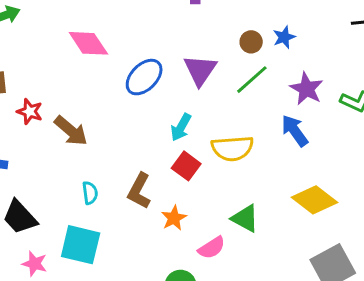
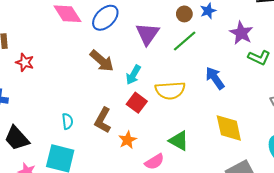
blue ellipse: (144, 77) -> (105, 18), moved
purple star: (307, 89) -> (241, 33), moved
brown arrow: (71, 131) -> (102, 61), moved
yellow diamond: (315, 200) -> (229, 128), turned 40

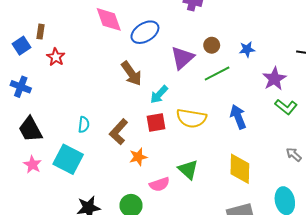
brown circle: (184, 14) -> (212, 45), moved
red square: (137, 103) -> (156, 123), turned 30

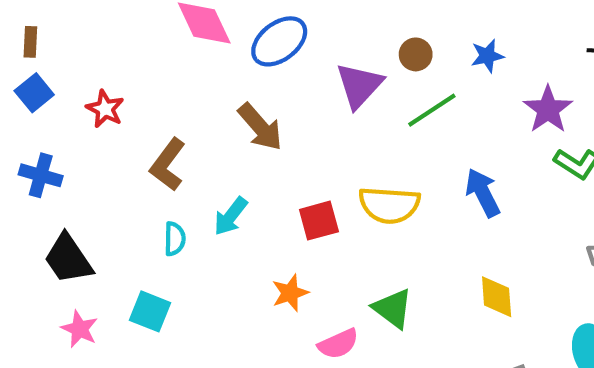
brown rectangle: (40, 32) -> (30, 42), moved
cyan arrow: (159, 94) -> (231, 216), moved
brown L-shape: (119, 132) -> (168, 165), moved
cyan square: (68, 159) -> (150, 311), size x0.7
yellow diamond: (240, 169) -> (497, 297), size x0.7

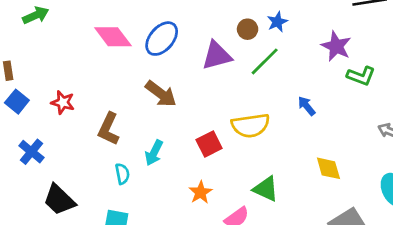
blue star: (487, 56) -> (277, 22), moved
purple triangle: (359, 85) -> (217, 55), turned 44
blue cross: (41, 175) -> (32, 152), turned 35
blue arrow: (483, 193) -> (307, 106), size x0.7

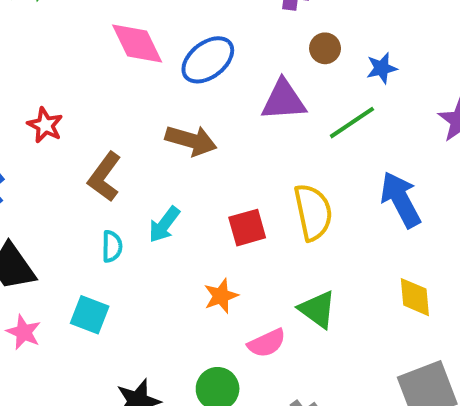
brown circle: (248, 29) -> (325, 48), moved
brown arrow: (161, 94) -> (191, 140), turned -32
blue arrow: (307, 106) -> (401, 200), size x1.8
yellow semicircle: (250, 125) -> (313, 212), turned -105

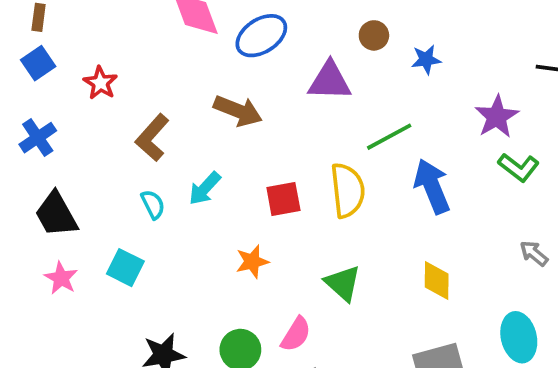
green line: (352, 123) -> (389, 137), moved
cyan semicircle: (112, 246) -> (153, 204), turned -32
pink semicircle: (267, 343) -> (296, 334), moved, turned -39

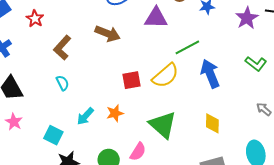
purple star: (497, 117) -> (247, 18), moved
cyan arrow: (205, 188) -> (85, 116), moved
yellow semicircle: (348, 190) -> (165, 76), turned 56
cyan square: (125, 268) -> (53, 135), moved
green triangle: (343, 283) -> (163, 125), size x1.4

